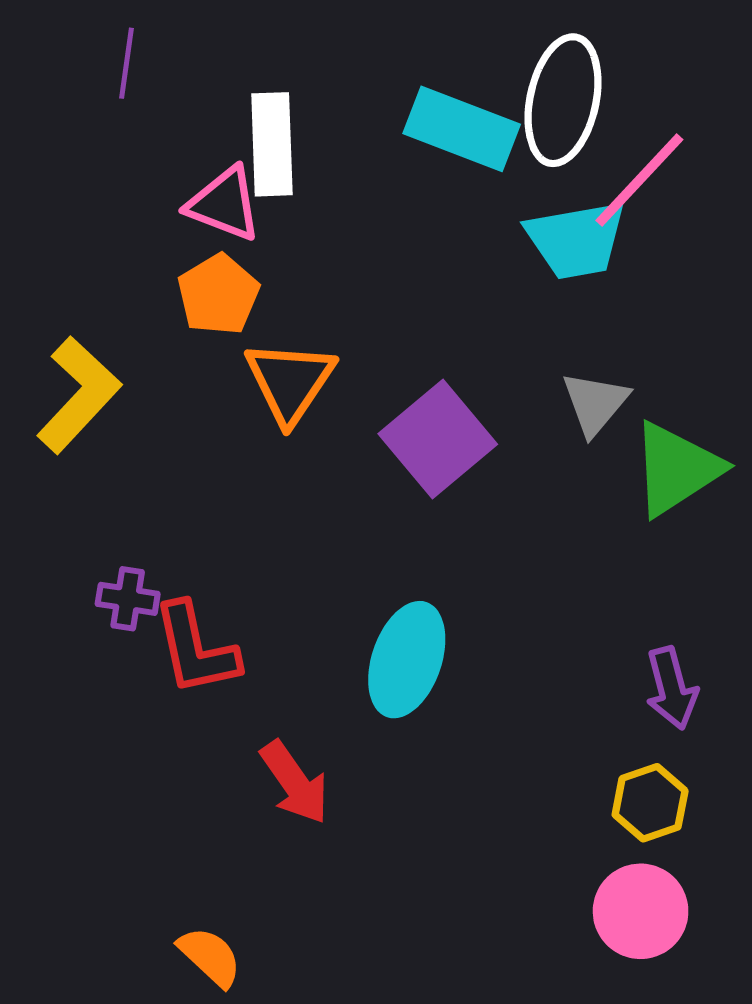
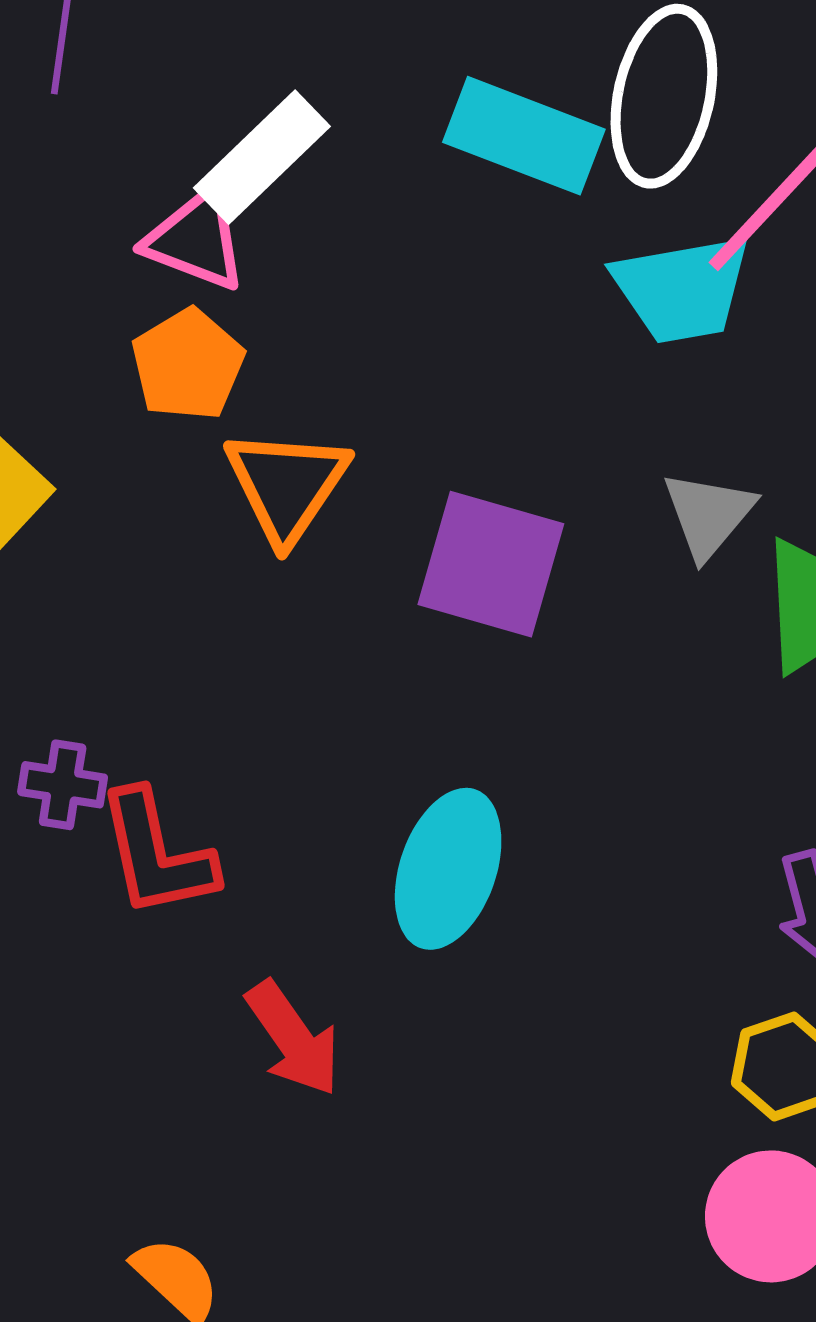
white rectangle: (272, 144) -> (262, 157), turned 48
purple square: (438, 439) -> (491, 564), turned -34

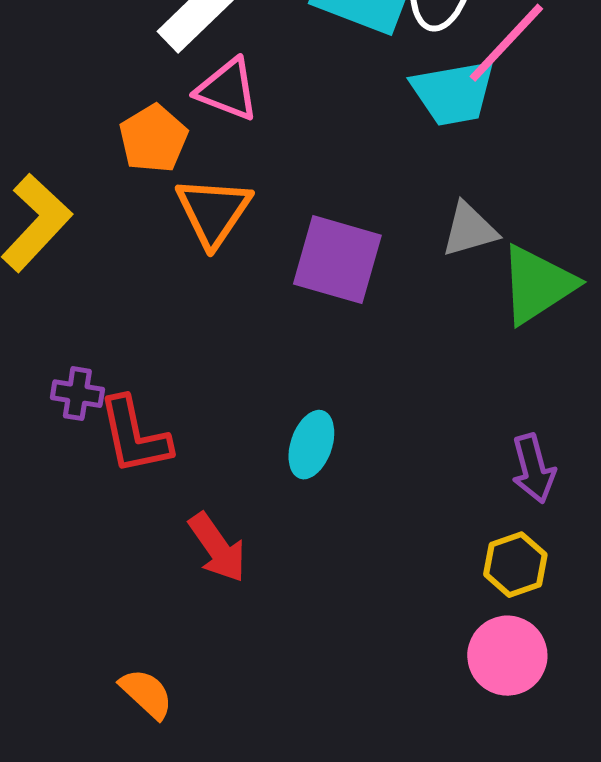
pink triangle: (196, 239) -> (227, 90), moved
gray triangle: (708, 515) -> (469, 230), turned 34
cyan ellipse: (448, 869) -> (311, 445), size x0.7

